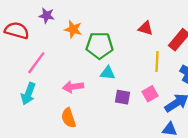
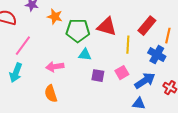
red triangle: (146, 28) -> (107, 27), moved, size x1.5

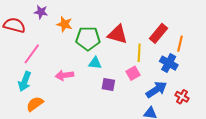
pink square: (122, 73) -> (133, 73), moved
orange semicircle: (51, 94) -> (35, 104), moved, turned 72

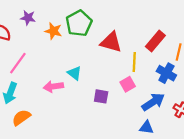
green pentagon: (88, 38) -> (79, 23), moved, turned -30
cyan triangle: (95, 63) -> (74, 73), moved, turned 32

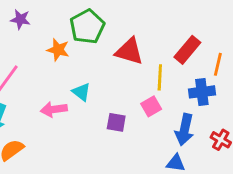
orange star: (53, 31) -> (58, 50), moved
blue cross: (166, 73) -> (202, 92), turned -36
blue arrow: (153, 102) -> (184, 130), turned 135

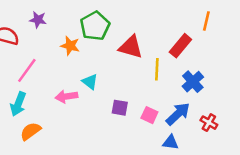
orange line: (218, 64) -> (206, 21), moved
blue cross: (202, 92) -> (193, 82), turned -35
pink square: (151, 106) -> (149, 115), moved, turned -35
blue arrow: (184, 130) -> (178, 114), turned -145

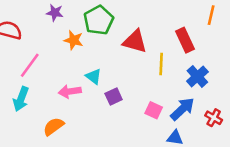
purple star: (38, 20) -> (55, 13), moved
red rectangle: (180, 46) -> (185, 40), turned -65
purple square: (120, 108) -> (114, 96), moved, turned -35
orange semicircle: (31, 131) -> (54, 126), moved

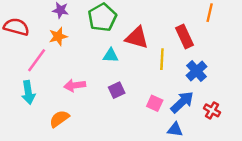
orange star: (74, 40) -> (58, 36), moved, turned -30
cyan triangle: (94, 76) -> (111, 56), moved, turned -35
cyan arrow: (21, 99) -> (28, 93), turned -30

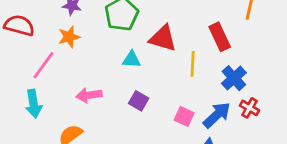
purple square: (117, 90) -> (139, 101), turned -35
red cross: (212, 110) -> (250, 108), moved

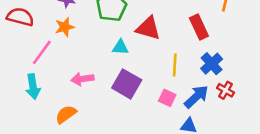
yellow line: (193, 64) -> (175, 65), moved
purple square: (139, 101) -> (127, 84), size x1.6

